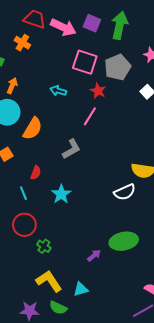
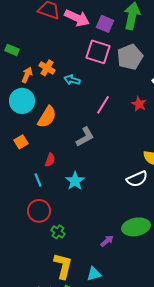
purple square: (92, 23) -> (105, 24), moved
orange cross: (22, 43) -> (47, 68), moved
red star: (98, 91) -> (139, 104), moved
yellow L-shape: (49, 281) -> (63, 266), turned 48

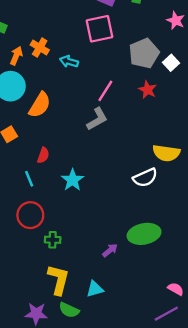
pink square: (98, 52) -> (99, 29), turned -30
gray pentagon: (130, 57) -> (144, 53), moved
gray L-shape: (85, 137) -> (97, 119), moved
green cross: (58, 232) -> (53, 240), turned -32

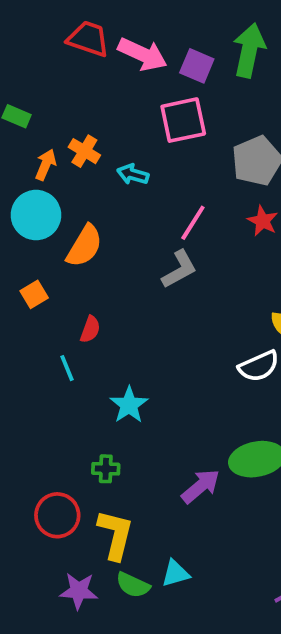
cyan star: (73, 180) -> (129, 405), moved
red circle: (30, 215) -> (57, 515), moved
purple arrow: (110, 250) -> (201, 486), size x1.5
cyan triangle: (95, 289) -> (175, 573), moved

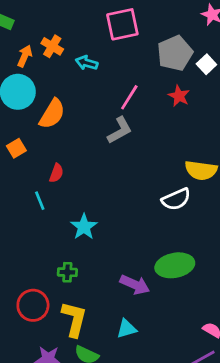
purple arrow: (201, 486) -> (135, 285), turned 64
cyan triangle: (175, 573) -> (127, 329), moved

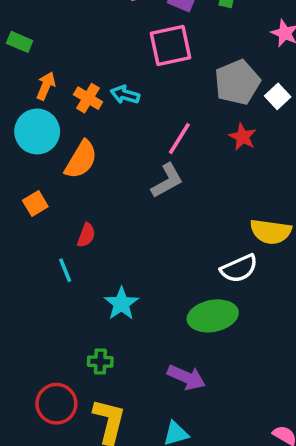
orange cross: (52, 46) -> (88, 98), moved
green ellipse: (175, 265) -> (213, 316), moved

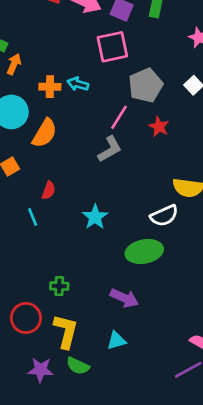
gray pentagon: (237, 82) -> (146, 85), moved
orange arrow: (46, 86) -> (14, 64), moved
orange cross: (88, 98) -> (50, 87), turned -30
red star: (243, 137) -> (159, 127), moved
cyan star: (121, 304) -> (95, 217), moved

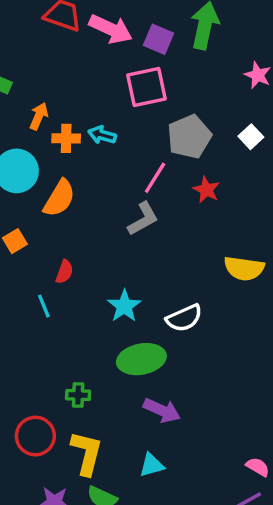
orange arrow: (14, 64) -> (39, 116), moved
white semicircle: (164, 216) -> (184, 318), moved
green ellipse: (144, 252) -> (141, 359), moved

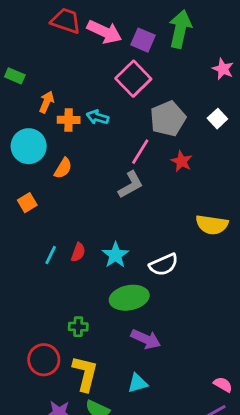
pink square: (147, 87) -> (133, 79), turned -32
orange semicircle: (59, 198) -> (63, 168), size x0.7
red semicircle: (64, 272) -> (78, 252), moved
cyan line: (44, 306) -> (51, 255), turned 48

